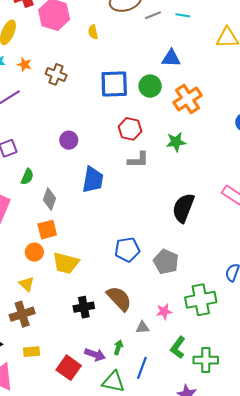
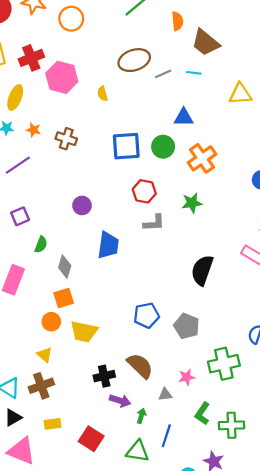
purple arrow: (95, 355) -> (120, 401), moved

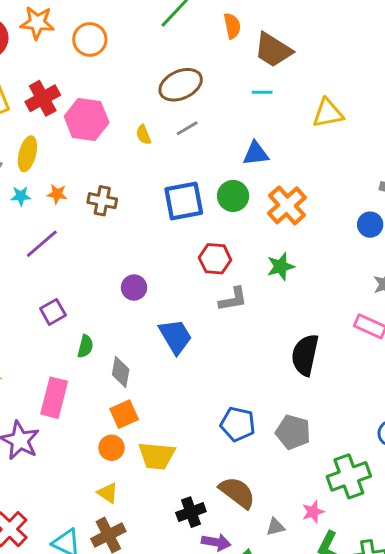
gray line: (163, 74) -> (187, 128), moved
blue trapezoid: (108, 245) -> (175, 336), turned -32
blue pentagon: (146, 315) -> (238, 424), turned 30
pink star: (187, 377) -> (313, 512), moved

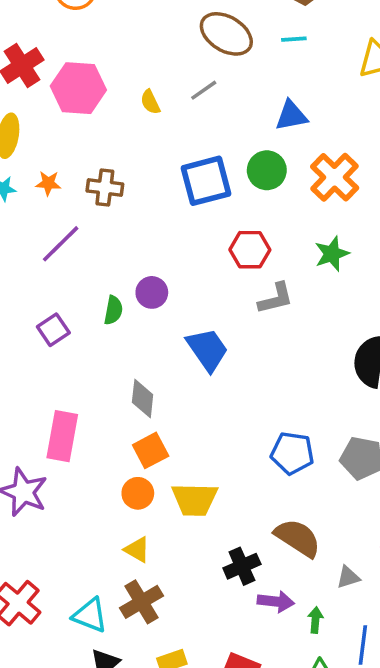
brown ellipse: (181, 85) -> (226, 34), moved, turned 60
purple line: (42, 244) -> (61, 244), moved
green semicircle: (85, 346) -> (113, 310), moved

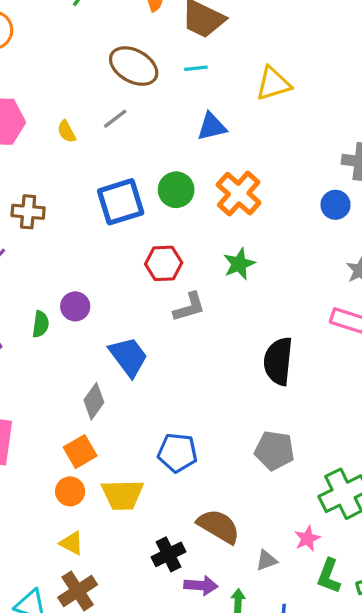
blue triangle: (291, 116) -> (212, 127), moved
gray diamond: (143, 398) -> (94, 401), moved, turned 32
blue pentagon: (292, 453) -> (177, 453), moved

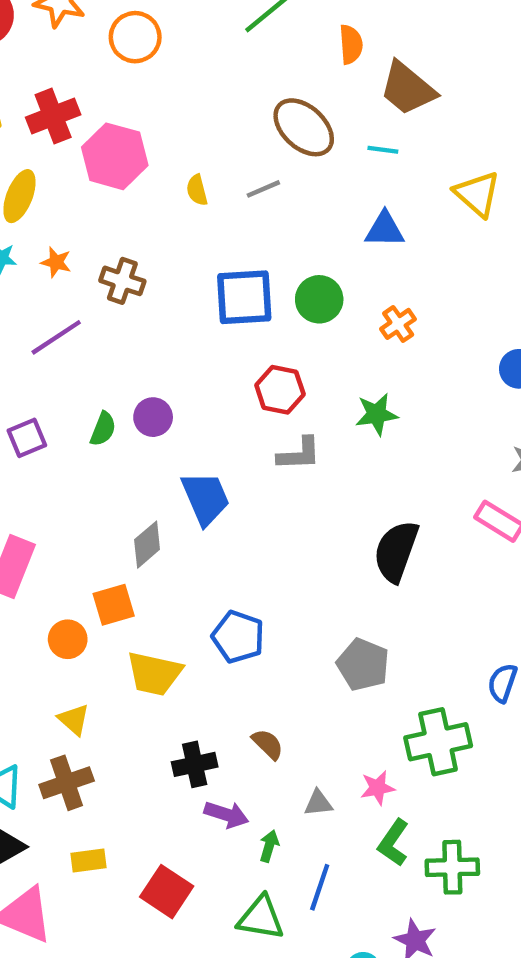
yellow triangle: (273, 84) -> (477, 194), turned 45
orange cross: (239, 194) -> (398, 324), size x0.6
orange circle: (70, 491) -> (68, 639), moved
brown semicircle: (219, 526) -> (268, 744), size x0.6

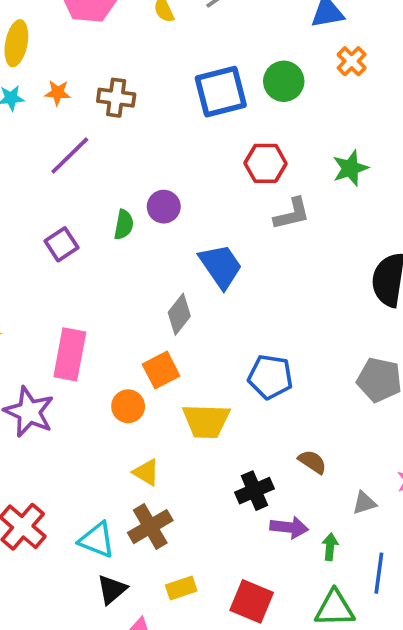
orange cross: (398, 324) -> (352, 61), moved

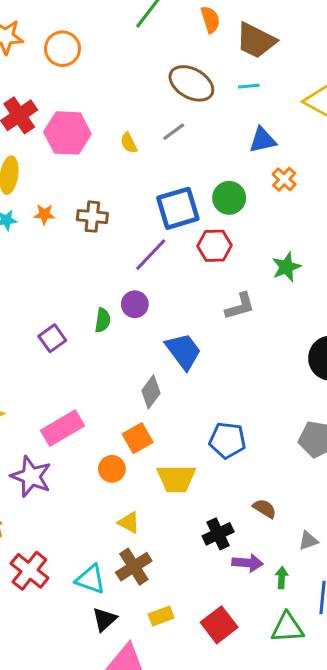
purple line: (70, 156) -> (151, 255), moved
red hexagon: (266, 163) -> (215, 246), moved
pink rectangle: (70, 354) -> (63, 428), turned 51
red square: (252, 601) -> (219, 625), turned 32

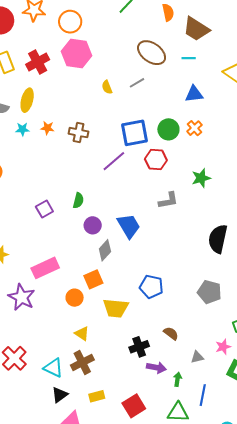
pink hexagon: (67, 133) -> (77, 54), moved
orange cross: (284, 179) -> (194, 128), moved
purple circle: (135, 304) -> (93, 225), moved

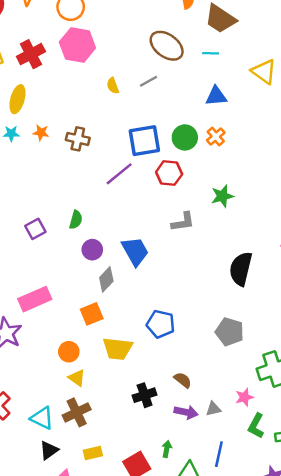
orange circle: (75, 298) -> (69, 352), moved
purple arrow: (156, 368) -> (186, 412), moved
green arrow: (178, 379) -> (167, 449), moved

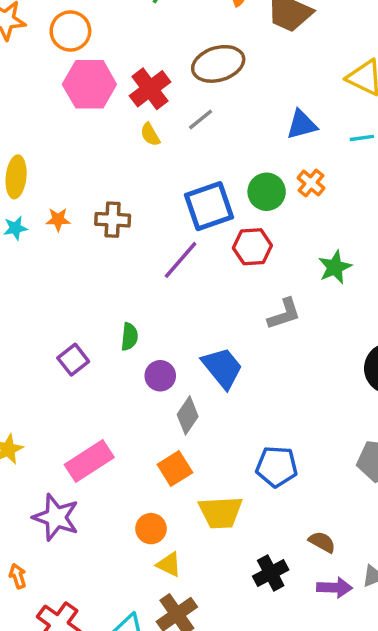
brown ellipse: (167, 46) -> (218, 64), turned -44
cyan line: (211, 53) -> (362, 138), moved
red cross: (31, 54) -> (150, 89), moved

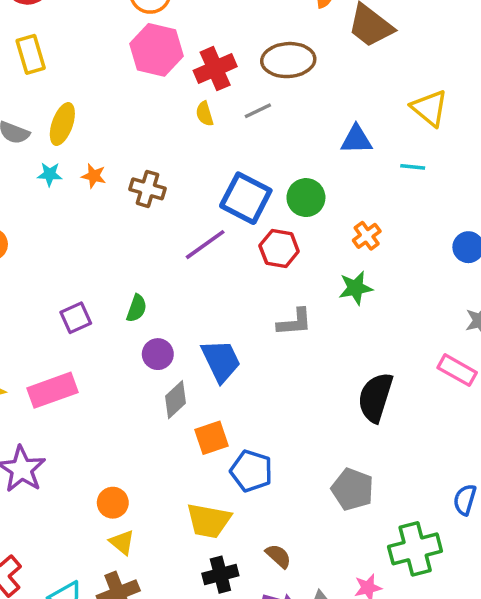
orange cross: (311, 183) -> (367, 236), moved
blue square: (209, 206) -> (246, 198), turned 33
pink rectangle: (89, 461) -> (52, 390), moved
orange square: (175, 469) -> (211, 438), moved
yellow trapezoid: (221, 512) -> (209, 521), moved

